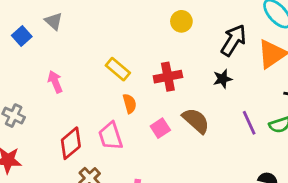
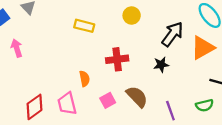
yellow rectangle: (118, 69) -> (84, 26), moved, turned -30
pink arrow: (55, 82) -> (17, 48), moved
purple line: (249, 123) -> (170, 111), moved

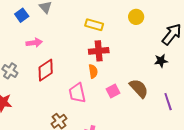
pink arrow: (17, 48) -> (34, 43), turned 98
red cross: (117, 59) -> (99, 51), moved
red diamond: (34, 107) -> (46, 70), moved

